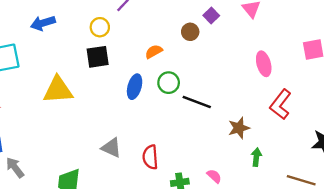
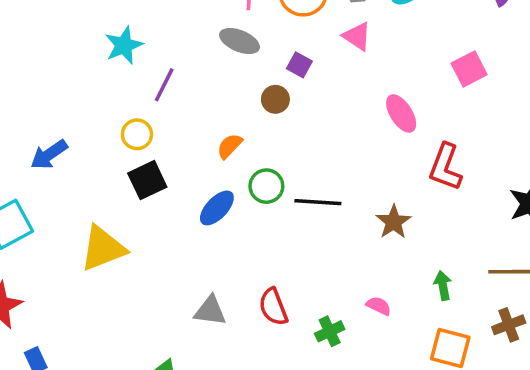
blue ellipse: (135, 87) -> (217, 208), turned 45
green arrow: (256, 157) -> (443, 285), moved

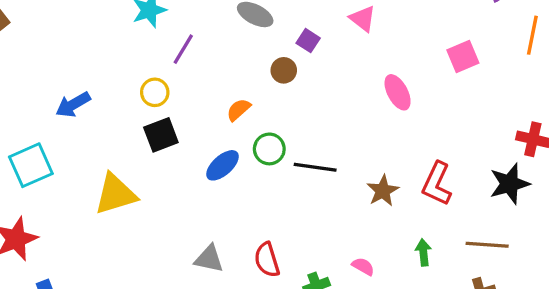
red L-shape: (445, 167) -> (437, 184), moved

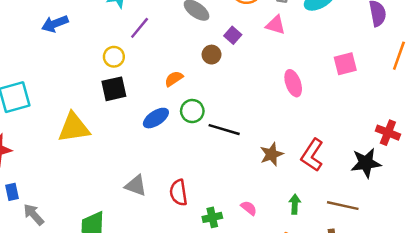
pink triangle: (363, 19) -> (276, 25), turned -30
blue arrow: (73, 105) -> (55, 24), moved

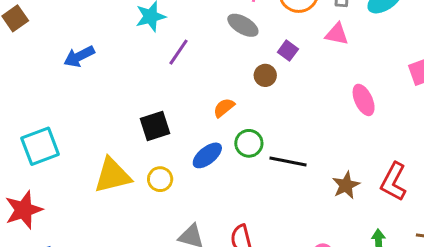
yellow circle: (114, 57) -> (160, 179), moved

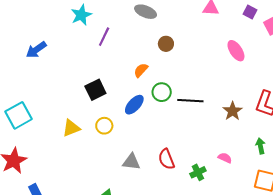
purple square: (288, 51) -> (250, 12), moved
yellow triangle: (112, 175) -> (71, 128), size x0.7

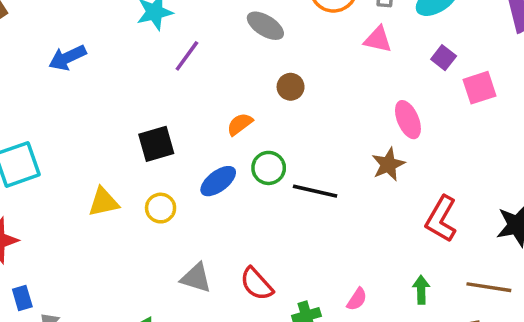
brown star: (233, 111) -> (388, 164), moved
pink semicircle: (225, 158) -> (357, 299), turned 88
red semicircle: (166, 159) -> (257, 284), turned -30

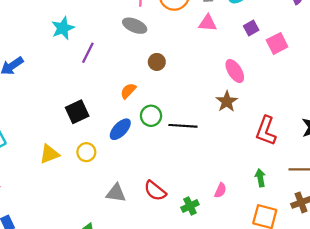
purple square: (444, 58) -> (251, 28), turned 32

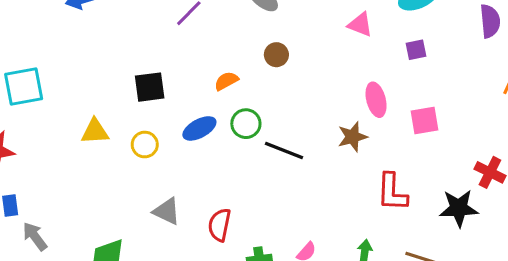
pink square: (277, 43) -> (425, 120), moved
red L-shape: (266, 131) -> (392, 192), turned -36
red semicircle: (155, 191) -> (220, 225), turned 45

